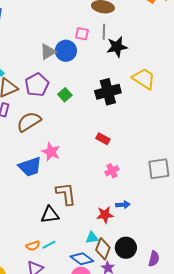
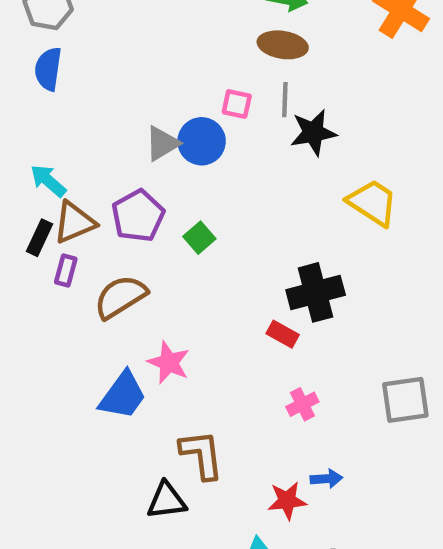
black cross: (108, 92) -> (316, 292), moved
blue trapezoid: (30, 167) -> (123, 395), turned -35

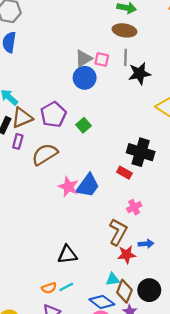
gray triangle: (162, 143) -> (84, 58), moved
black cross: (316, 292) -> (141, 152), turned 32
blue trapezoid: (123, 395) -> (88, 186), moved
brown L-shape: (202, 455) -> (118, 232), moved, turned 36

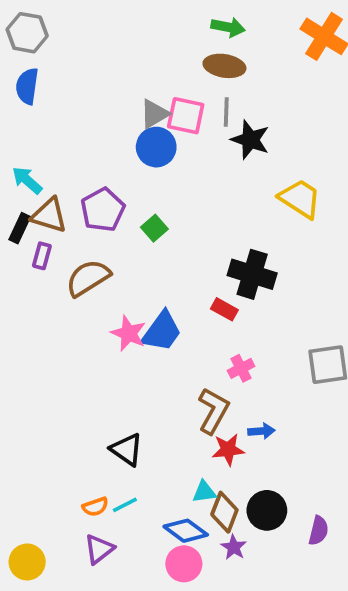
pink square: (102, 60) -> (186, 116), size x1.5
black star: (140, 74) -> (250, 140), turned 30
brown triangle: (22, 118) -> (49, 215), turned 40
black triangle: (67, 255) -> (127, 449), turned 42

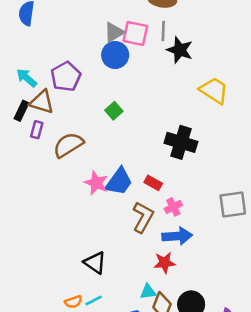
purple pentagon: (103, 210) -> (66, 77), moved
red rectangle: (224, 309) -> (153, 183), moved
brown L-shape: (213, 411) -> (143, 217), moved
blue arrow: (261, 431) -> (177, 236), moved, size x1.6

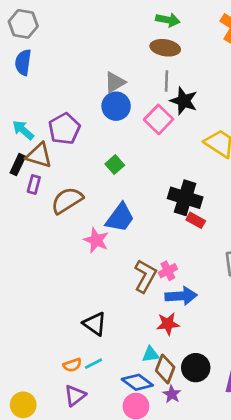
pink square: (135, 34) -> (159, 119), moved, turned 32
blue trapezoid: (119, 182) -> (120, 218), moved
red rectangle: (153, 183) -> (196, 220), moved
pink cross: (173, 207) -> (168, 271), moved

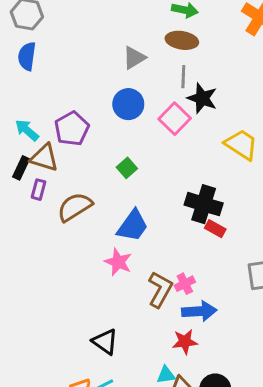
gray triangle: (115, 82) -> (134, 58), moved
pink star: (96, 240) -> (118, 262), moved

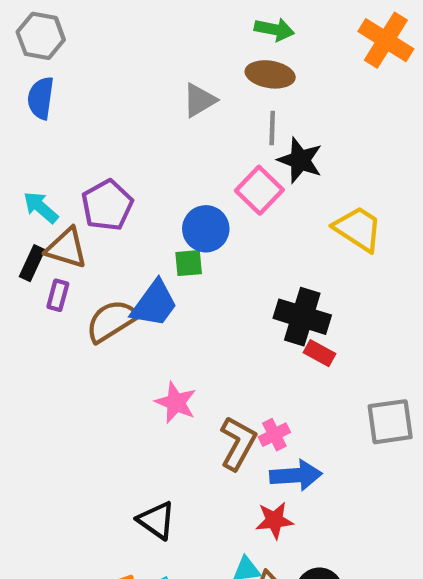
blue circle: (128, 104) -> (206, 229), moved
green square: (127, 168) -> (189, 263), turned 36
blue trapezoid: (133, 226) -> (154, 304), moved

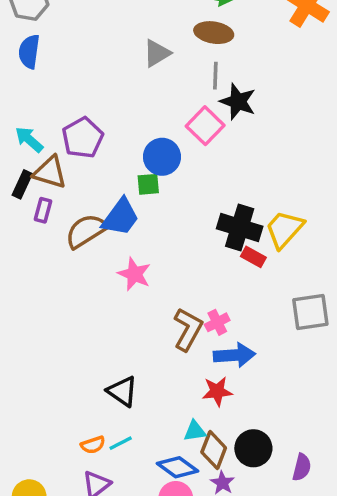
yellow trapezoid: (358, 229) -> (284, 229), moved, turned -81
pink star: (176, 402) -> (134, 274), moved

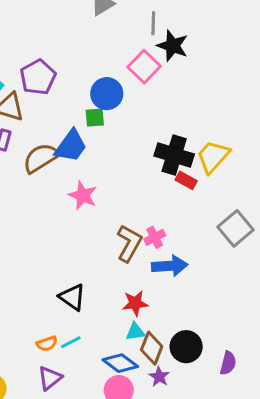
gray square: (310, 312) -> (236, 228), turned -32
red star: (217, 391) -> (135, 303), moved

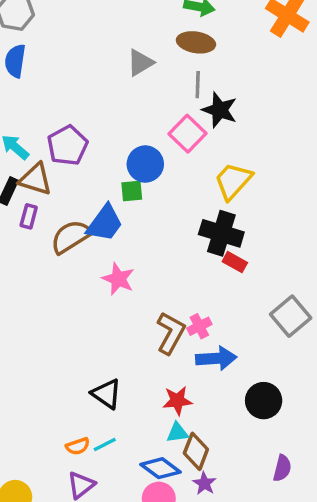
yellow trapezoid: (213, 156) -> (233, 181), moved
black circle: (186, 347) -> (264, 401), moved

